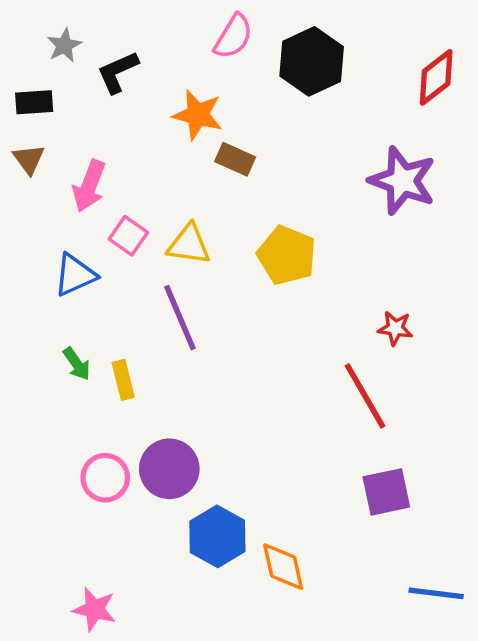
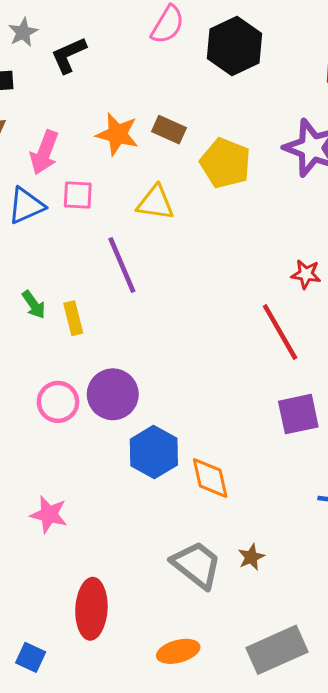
orange star: (198, 115) -> (117, 134), moved
pink square: (128, 236) -> (78, 195), turned -32
yellow triangle: (189, 245) -> (155, 203), moved
yellow pentagon: (287, 255) -> (225, 163), moved
blue triangle: (75, 275) -> (26, 206), moved

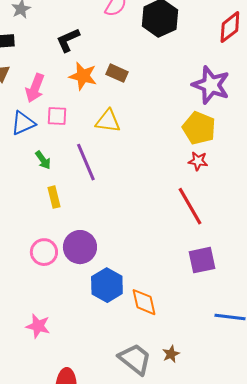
black L-shape: (69, 55) -> (68, 40), moved
yellow pentagon: (225, 163) -> (199, 128), moved
red star: (306, 274) -> (198, 161), moved
green arrow: (34, 305) -> (43, 160), moved

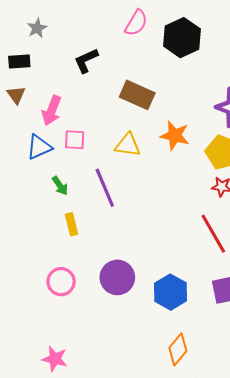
brown rectangle: (117, 73) -> (137, 95), size x1.5
orange star: (83, 76) -> (175, 136), moved
purple circle: (80, 247) -> (117, 277), moved
blue hexagon: (107, 285) -> (171, 292), moved
orange diamond: (144, 302) -> (178, 349), moved, turned 52

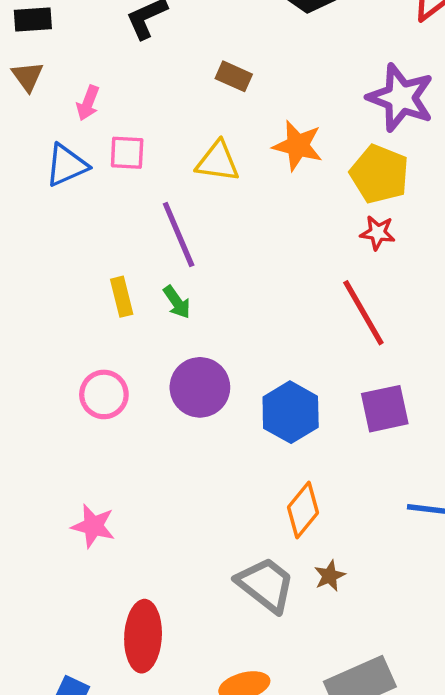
brown rectangle: (137, 95) -> (234, 76), size x0.6
pink arrow: (52, 111) -> (88, 103), size x0.7
green arrow: (60, 186) -> (177, 302), moved

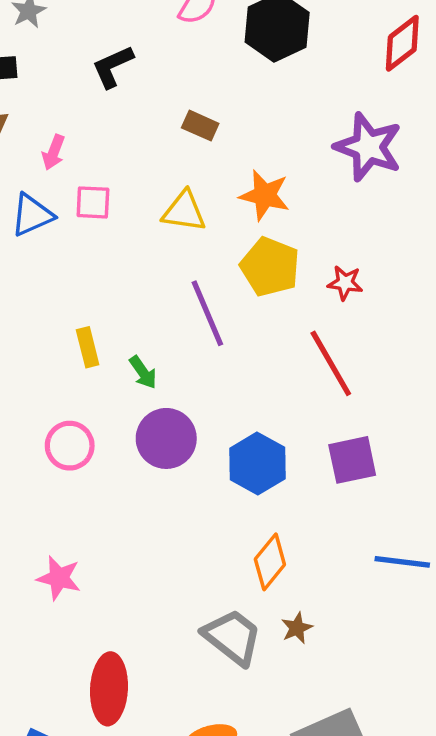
yellow pentagon: (379, 174) -> (270, 267), moved
purple line: (179, 234) -> (207, 313), moved
green arrow: (177, 302) -> (143, 372), moved

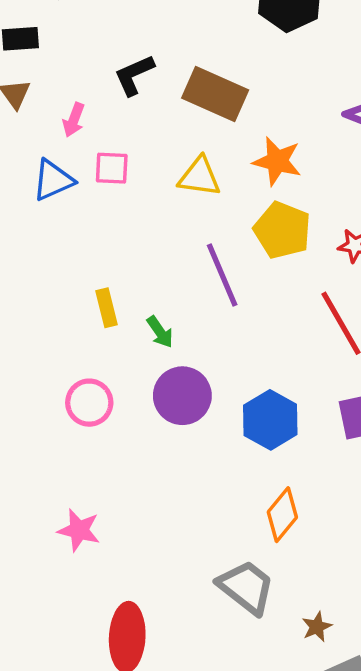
black L-shape: (113, 66) -> (134, 75), moved
brown rectangle: (200, 126) -> (215, 94), size x1.8
brown star: (297, 628) -> (317, 627), moved

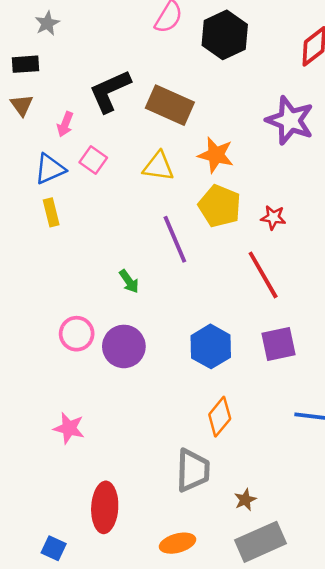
black L-shape: (134, 75) -> (110, 91), size x1.4
pink square: (112, 168) -> (93, 160), turned 32
yellow rectangle: (106, 308) -> (51, 212), moved
purple circle: (182, 396) -> (124, 346), moved
gray trapezoid: (246, 587) -> (193, 470), turned 54

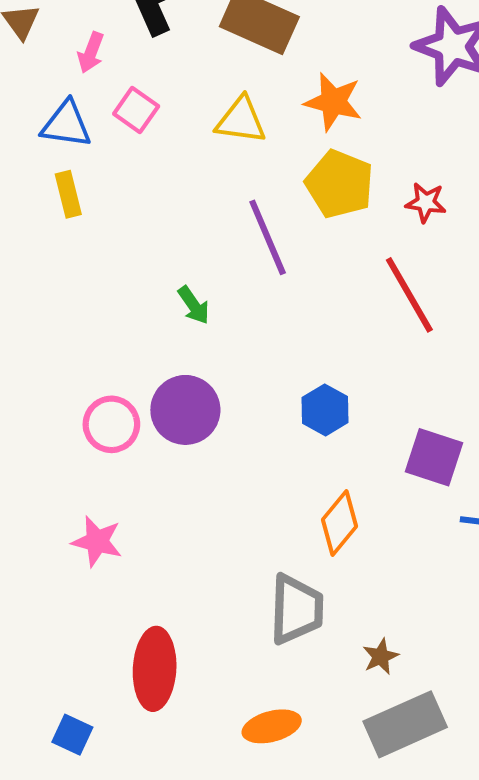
blue triangle: (50, 169) -> (66, 124), turned 32
pink circle: (77, 334) -> (111, 424), moved
purple square: (278, 344) -> (434, 457), moved, turned 30
blue hexagon: (211, 346) -> (325, 410), size x0.7

